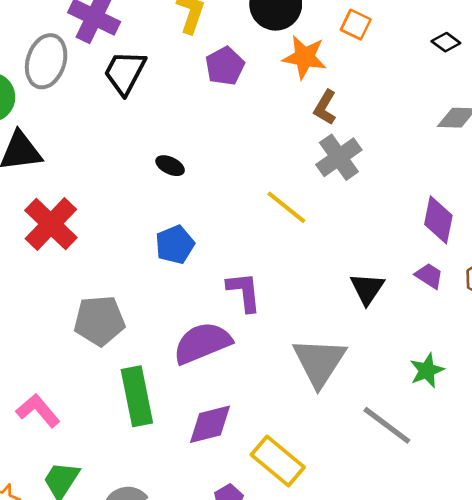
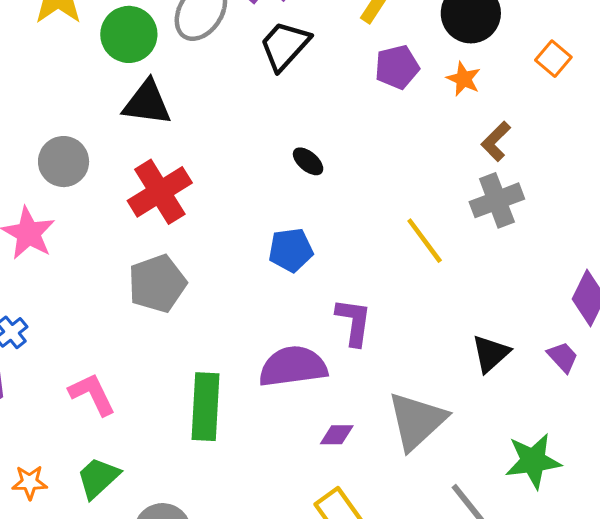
orange star: (305, 57) -> (464, 79), moved, size x0.7
gray pentagon: (99, 321) -> (157, 284), moved, turned -30
green star: (427, 370) -> (533, 461), size x1.4
purple diamond: (210, 424) -> (337, 435), moved, size x0.6

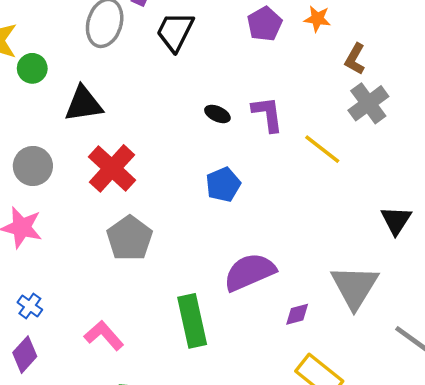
green circle: (129, 34) -> (32, 68), moved, size x0.7
purple L-shape: (354, 322) -> (268, 114), moved

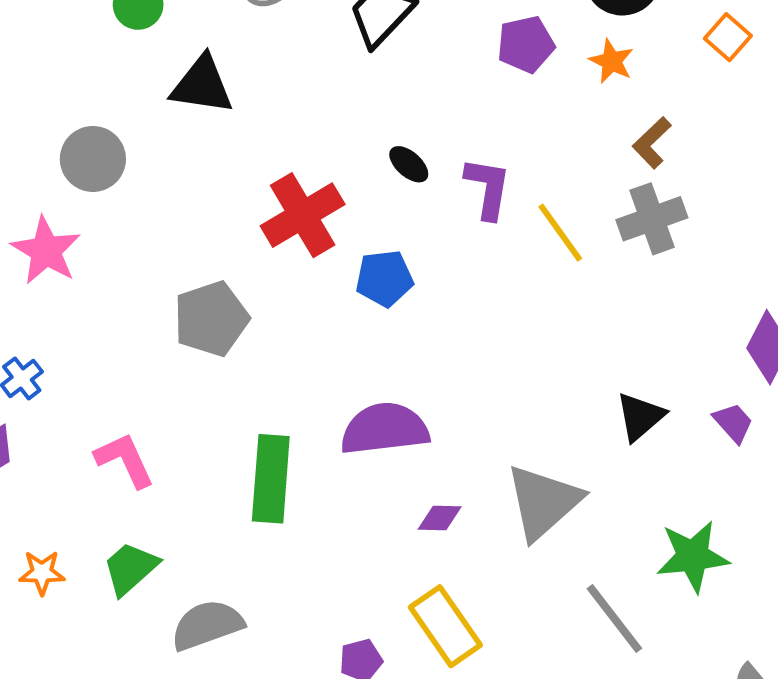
yellow line: (322, 149) -> (560, 233), moved
red cross: (112, 168) -> (303, 215), moved

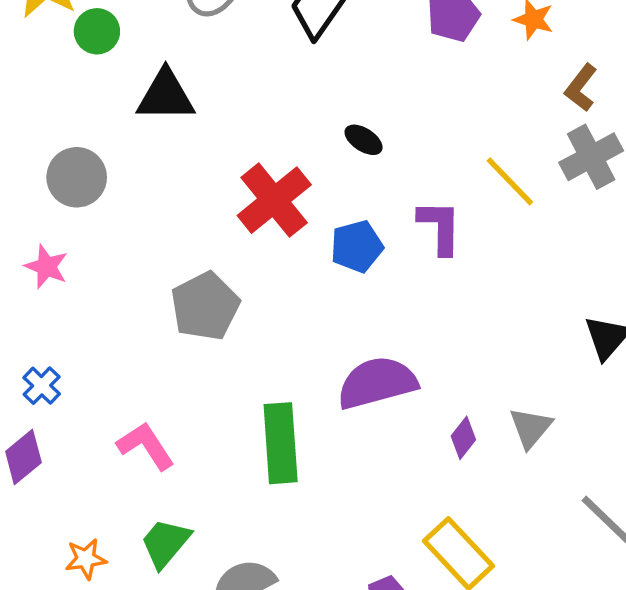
purple L-shape: (488, 188) -> (440, 227), moved
pink star: (46, 251) -> (46, 267), size x0.7
gray triangle: (543, 502) -> (531, 428), size x0.6
purple diamond: (440, 518) -> (463, 438), moved, turned -45

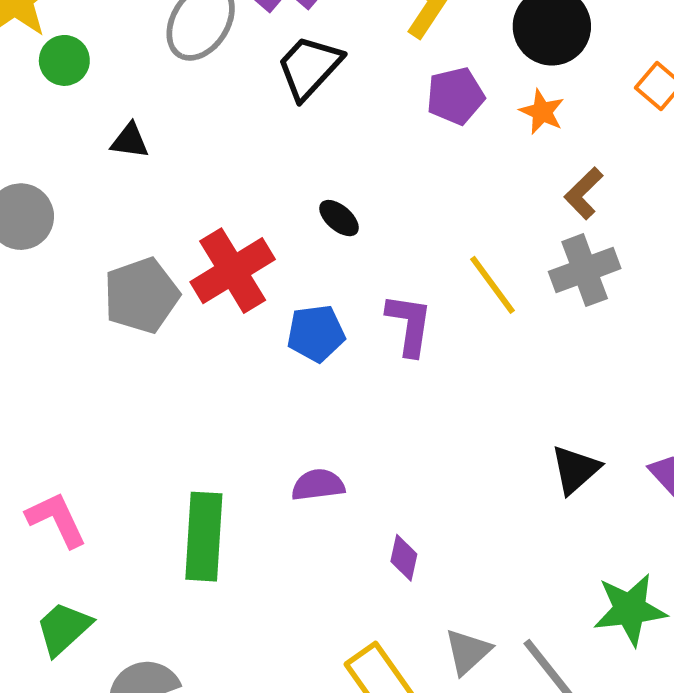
black triangle: (166, 96) -> (130, 141), size x0.6
gray pentagon: (205, 306) -> (141, 295), moved
purple semicircle: (377, 383) -> (318, 485), size x0.6
gray triangle: (531, 428) -> (468, 652), moved
purple diamond: (463, 438) -> (404, 558), turned -33

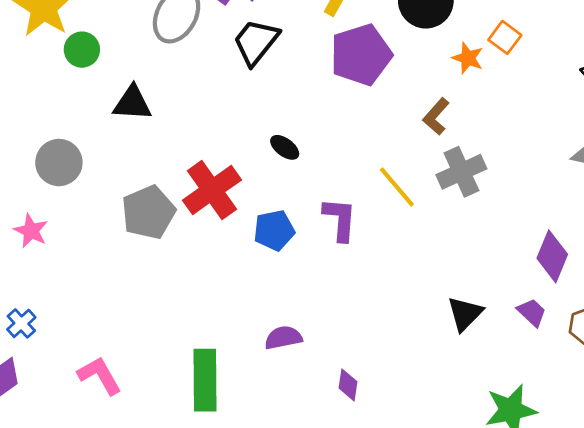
purple pentagon: (455, 96) -> (361, 55), size x1.5
orange star: (542, 112) -> (468, 58), moved
black triangle: (130, 141) -> (132, 103), size x1.4
brown L-shape: (584, 193) -> (436, 116), moved

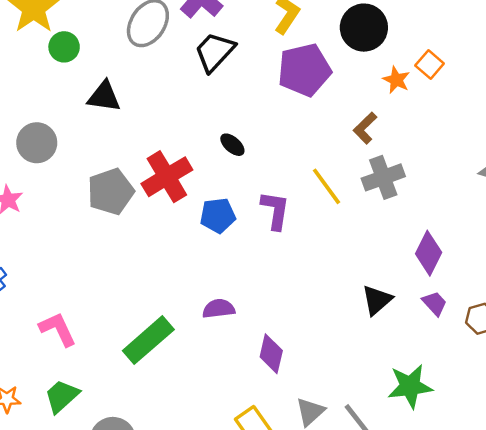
purple diamond: (552, 256) -> (429, 253), moved
green rectangle: (205, 380) -> (148, 340), turned 45
purple diamond: (348, 385) -> (271, 354), size x1.4

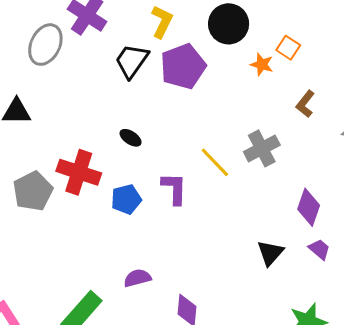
black trapezoid: (215, 52) -> (132, 61), moved
brown L-shape: (365, 128) -> (305, 104), moved
red cross: (167, 177) -> (79, 172), turned -33

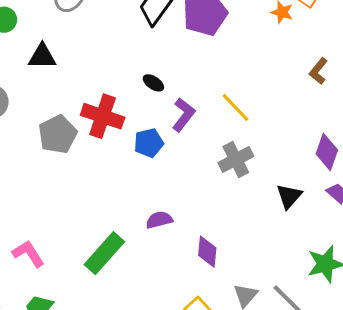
brown L-shape: (305, 104) -> (318, 71), moved
gray cross: (262, 148) -> (236, 159), moved
purple L-shape: (174, 188) -> (184, 115), moved, turned 36

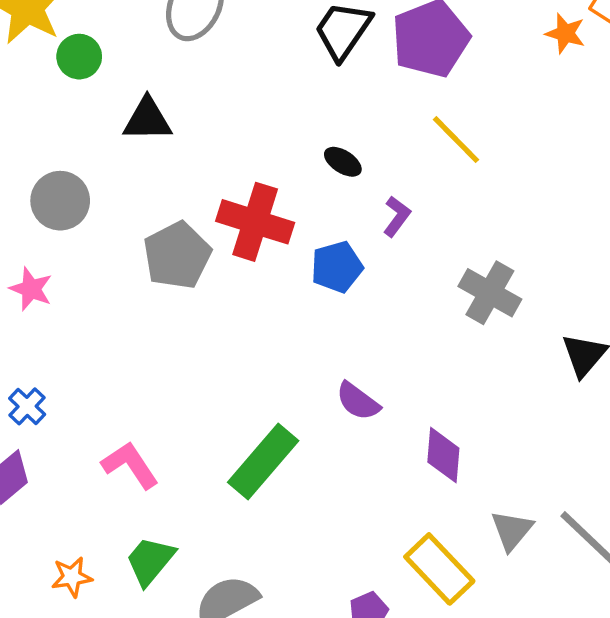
yellow line: (236, 107) -> (456, 140), moved
purple L-shape: (184, 115) -> (397, 216), size x0.7
gray cross: (236, 159) -> (490, 293), turned -32
purple semicircle: (159, 220) -> (358, 401), turned -128

